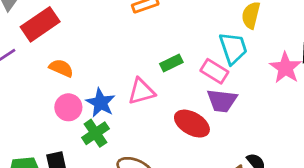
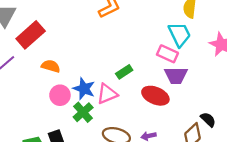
green rectangle: (171, 63) -> (124, 72), moved
pink triangle: (141, 91) -> (107, 94), moved

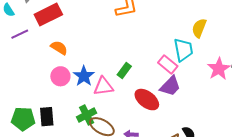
green rectangle: (124, 72) -> (124, 71), turned -35
purple trapezoid: (176, 75) -> (170, 86), turned -60
green cross: (83, 112) -> (87, 115), moved

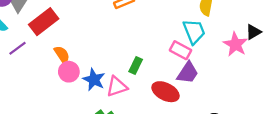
orange semicircle: (59, 48) -> (62, 55), turned 36
pink circle: (60, 76) -> (69, 72), moved

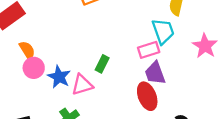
pink rectangle: (181, 50) -> (149, 50), turned -48
purple trapezoid: (188, 73) -> (155, 73), turned 125
red ellipse: (165, 92) -> (147, 96), moved, turned 40

